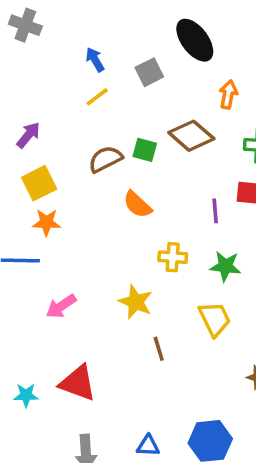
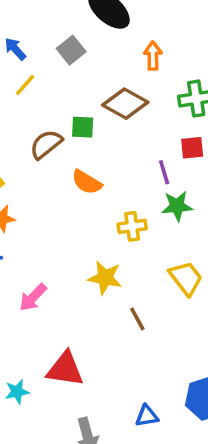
green star: (225, 266) -> (177, 206), moved

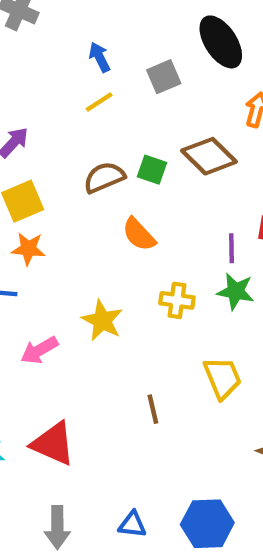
yellow star: (105, 278) -> (102, 320), moved

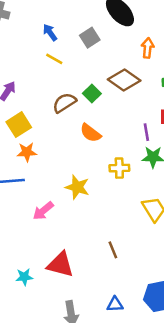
yellow line: (99, 102) -> (54, 59), turned 72
green square: (152, 170) -> (92, 93), turned 36
brown line: (153, 409) -> (113, 250), moved

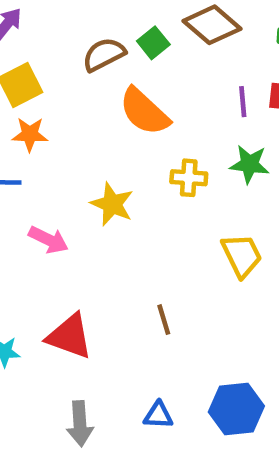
purple line: (146, 132) -> (243, 102), moved
orange semicircle: (90, 133) -> (144, 112), size x1.4
pink arrow: (43, 211) -> (48, 240), turned -120

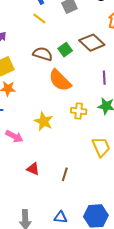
brown semicircle: (104, 54) -> (43, 54), turned 42
brown line: (164, 320) -> (65, 174), turned 32
red triangle: (70, 336) -> (33, 169), moved, size x0.6

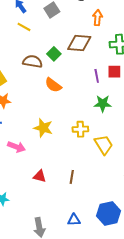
brown diamond: (92, 43) -> (79, 43), turned -30
orange semicircle: (60, 80) -> (53, 85), size x0.7
yellow cross: (79, 111) -> (80, 129), moved

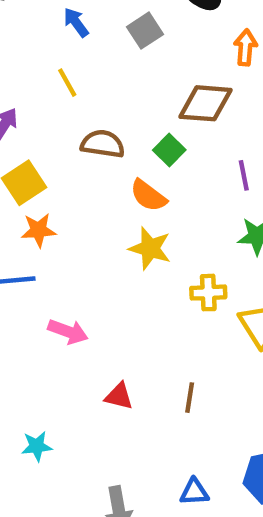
yellow line: (24, 27) -> (67, 83), moved, turned 32
green square: (54, 54) -> (169, 150), moved
yellow star: (43, 128) -> (150, 248), moved

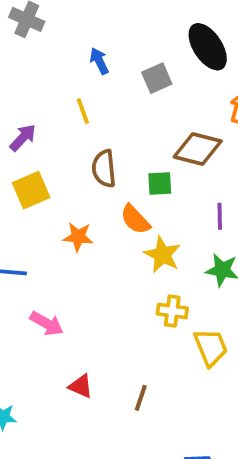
brown semicircle: (103, 144) -> (104, 169), turned -114
green square: (169, 150) -> (160, 184), turned 32
orange star: (38, 230) -> (78, 237), moved
yellow star: (150, 248) -> (162, 255), moved

